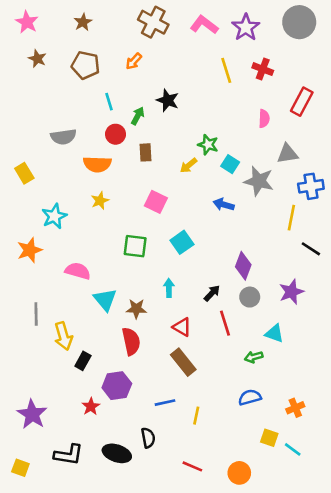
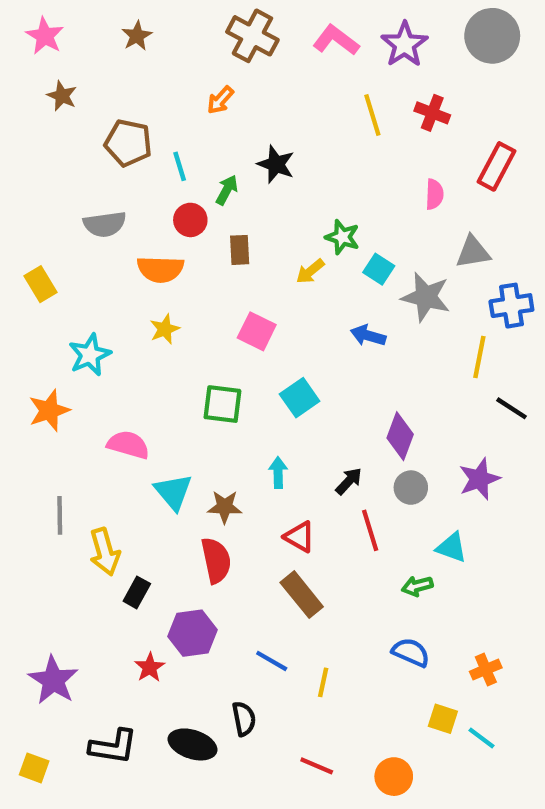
brown pentagon: (86, 65) -> (128, 143), moved
blue semicircle: (250, 397) -> (411, 652), turned 40
blue line: (165, 403) -> (272, 661), turned 42

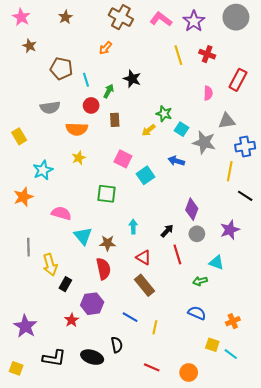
cyan square: (300, 398) -> (146, 175), moved

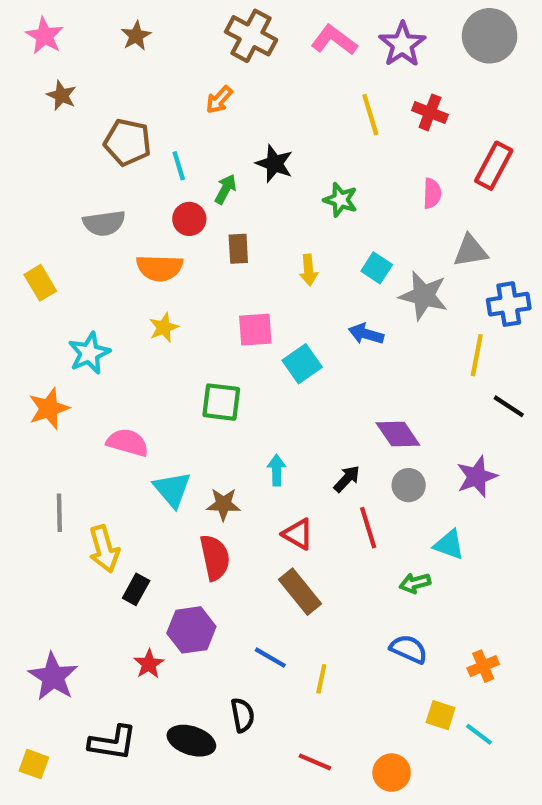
green star: (164, 114) -> (340, 200), moved
yellow arrow: (149, 130) -> (309, 270), turned -56
pink square: (123, 159) -> (255, 330), turned -30
purple diamond: (192, 209) -> (398, 434), turned -55

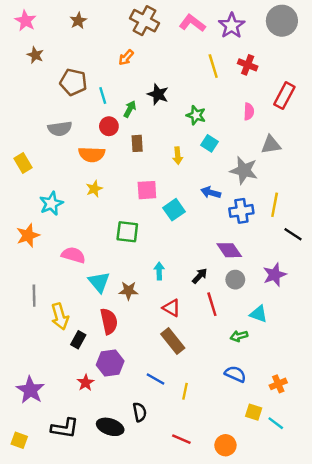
cyan square: (377, 268) -> (210, 143), moved
blue cross: (509, 304) -> (241, 211), moved
red semicircle: (215, 557) -> (109, 321), moved

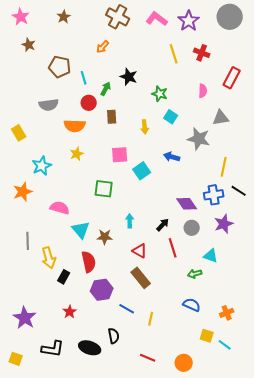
blue cross: (241, 211) -> (214, 195), moved
purple hexagon: (110, 363) -> (102, 290), moved

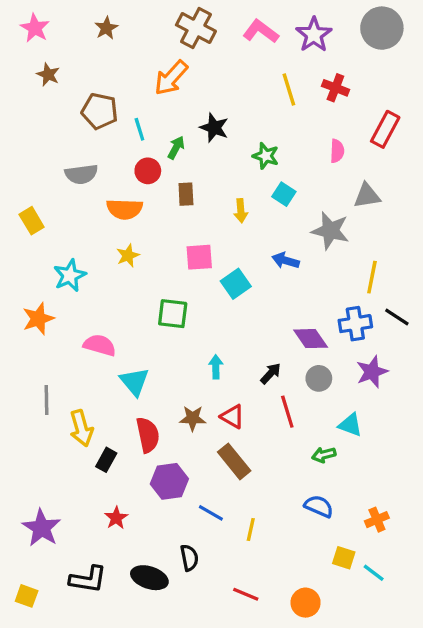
orange arrow: (103, 47) -> (171, 78), size x1.6
brown star: (105, 237) -> (193, 418), moved

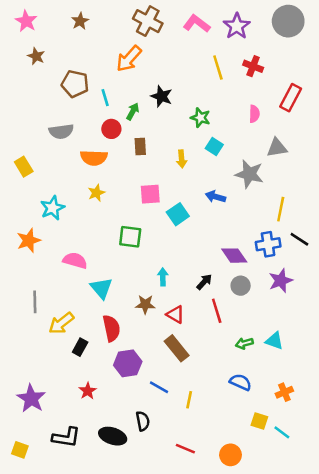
brown star: (193, 418) -> (145, 304), moved
cyan triangle: (350, 425) -> (274, 341), moved
yellow arrow: (81, 428) -> (61, 323), turned 68

